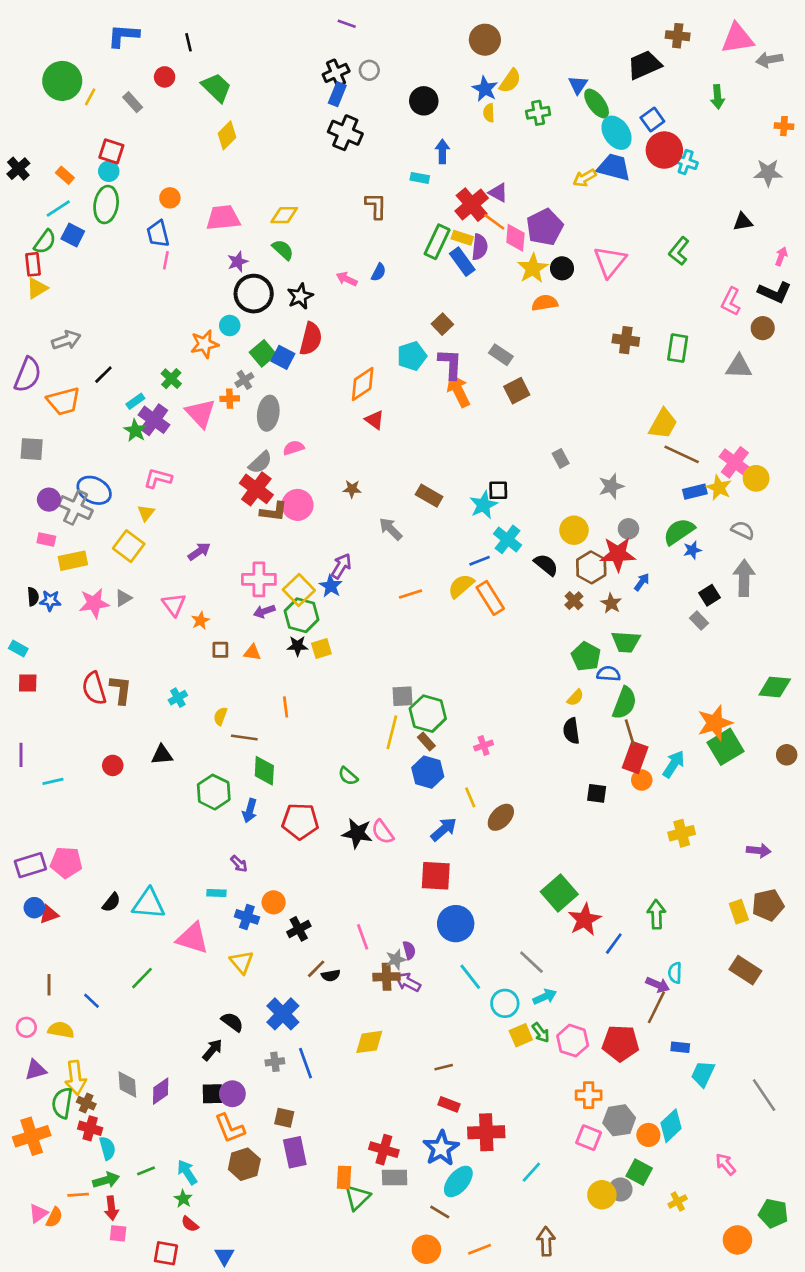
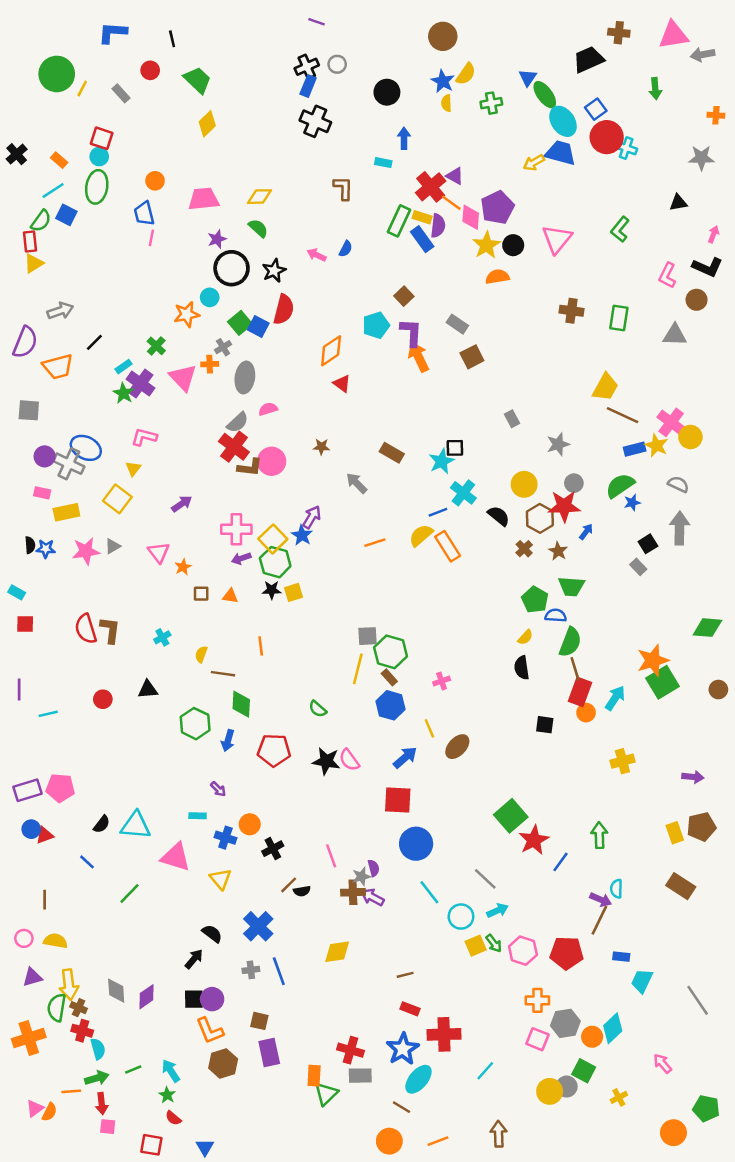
blue line: (91, 1001) -> (87, 862), moved

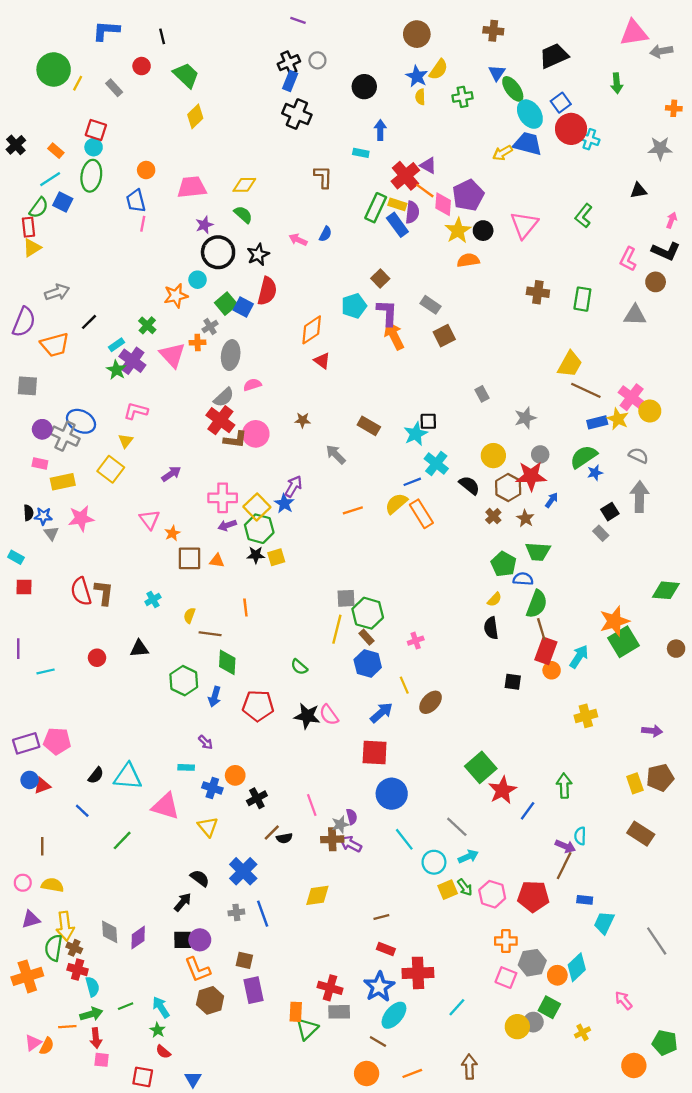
brown cross: (619, 33) -> (493, 31), moved
gray triangle: (113, 546) -> (51, 533), moved, turned -35
brown square: (201, 594) -> (190, 558), size x1.6

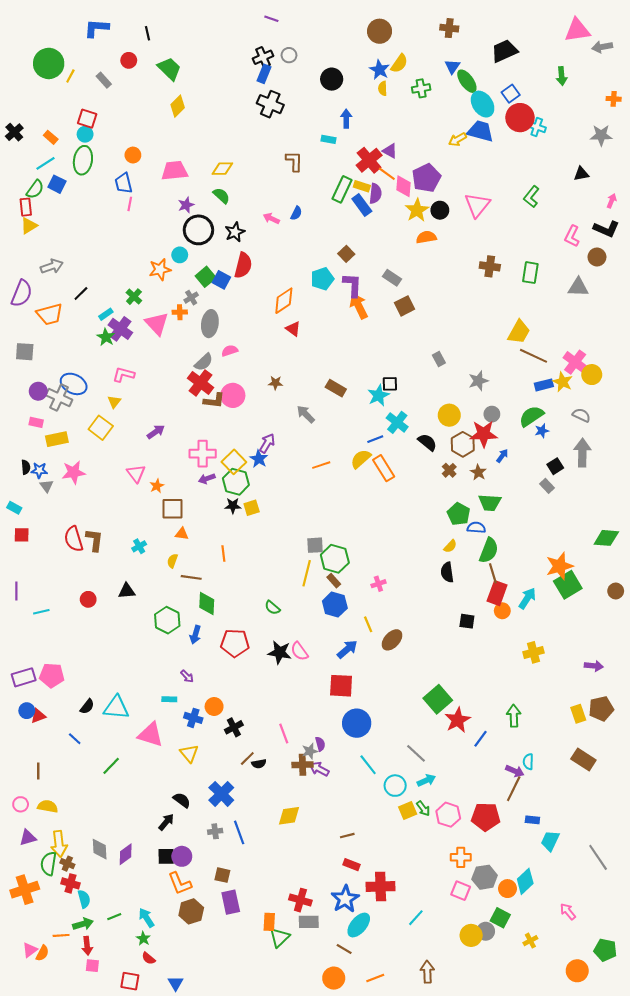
orange triangle: (217, 561) -> (182, 534), moved

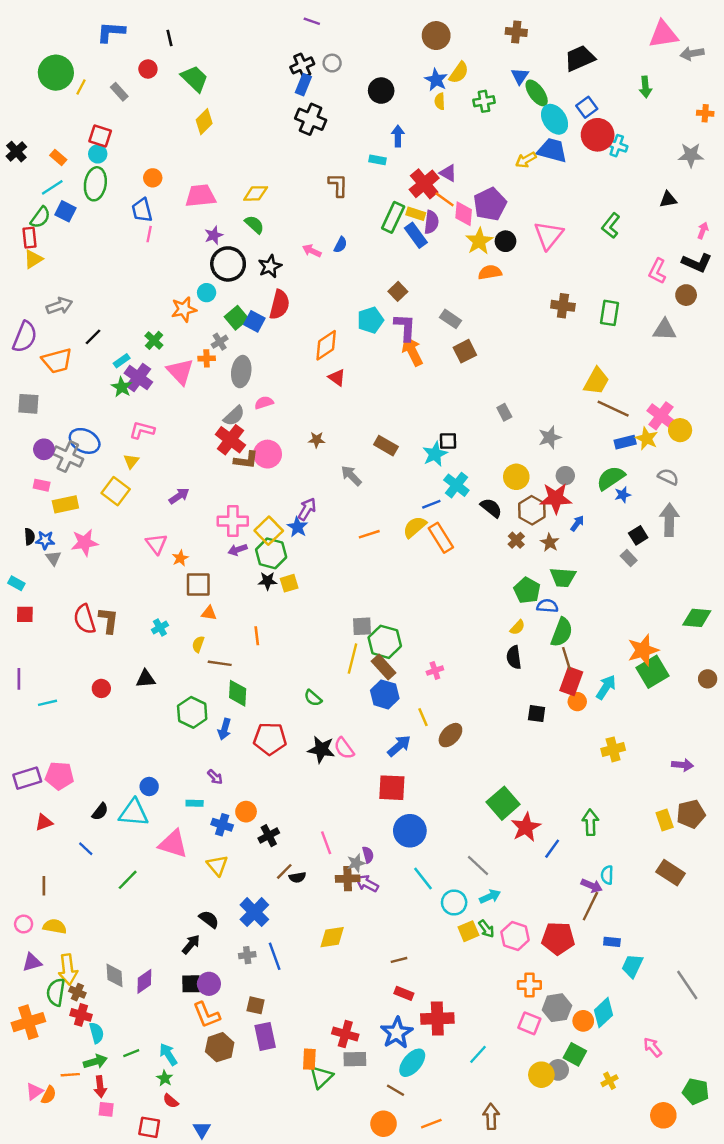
brown rectangle: (334, 581) -> (384, 667), size x1.5
blue circle: (27, 711) -> (149, 787), moved

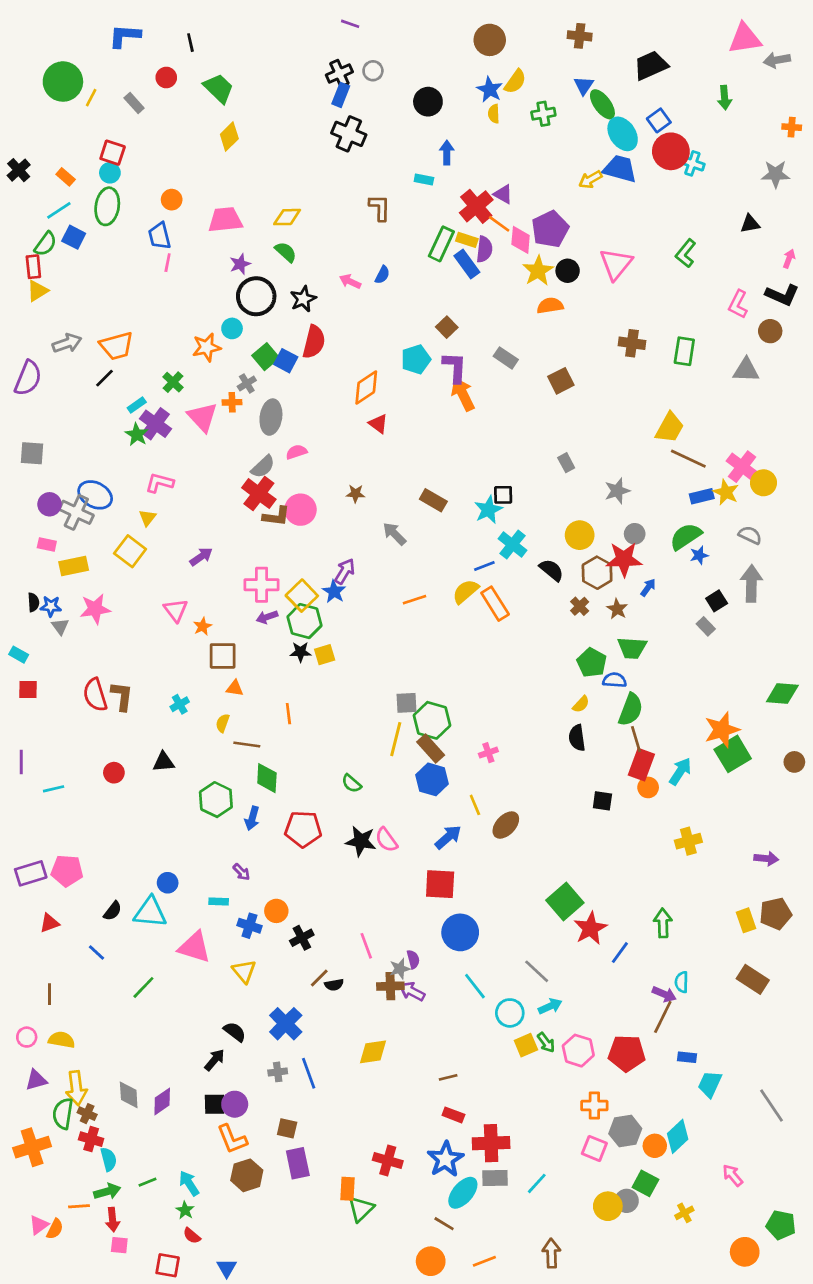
brown square: (465, 351) -> (561, 381), moved
orange trapezoid: (57, 361) -> (117, 346), moved
gray rectangle: (355, 1059) -> (495, 1178), moved

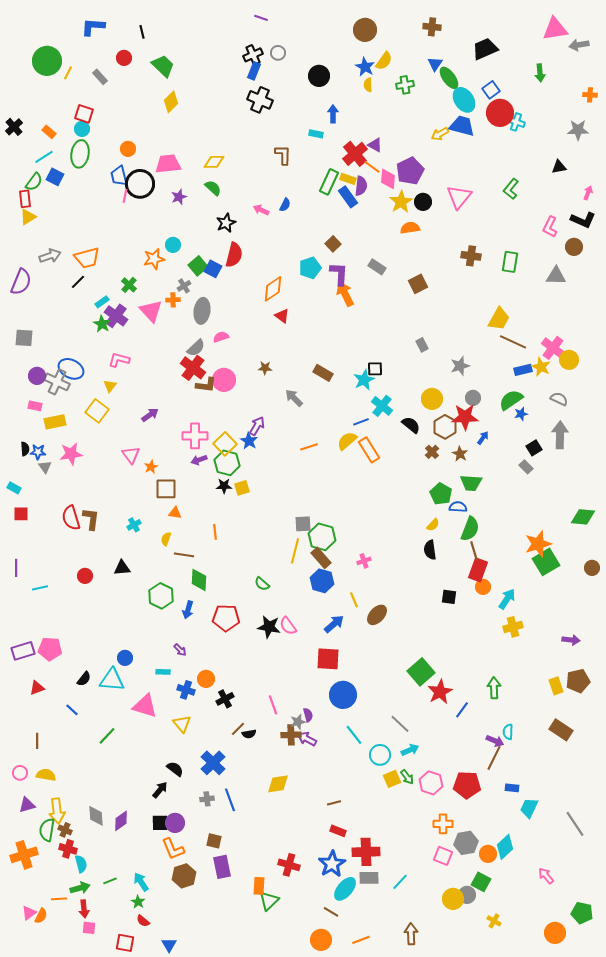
black circle: (256, 296) -> (140, 184), moved
cyan arrow: (680, 771) -> (507, 599), moved
yellow cross: (684, 1213) -> (494, 921), moved, turned -32

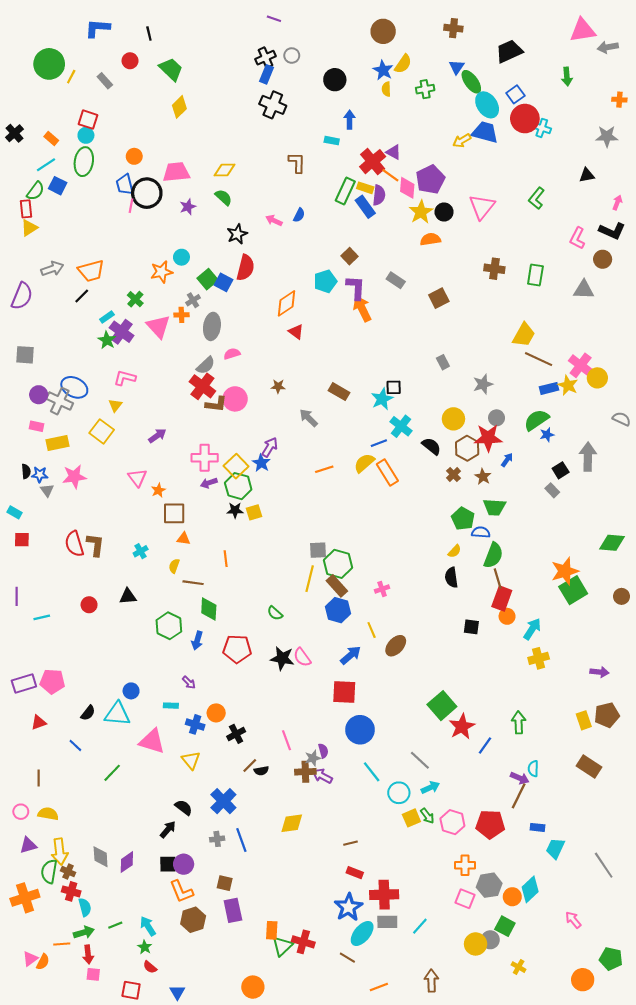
gray semicircle: (559, 399) -> (622, 419), moved
red cross: (289, 865) -> (303, 942), moved
orange circle: (321, 940) -> (253, 987), moved

